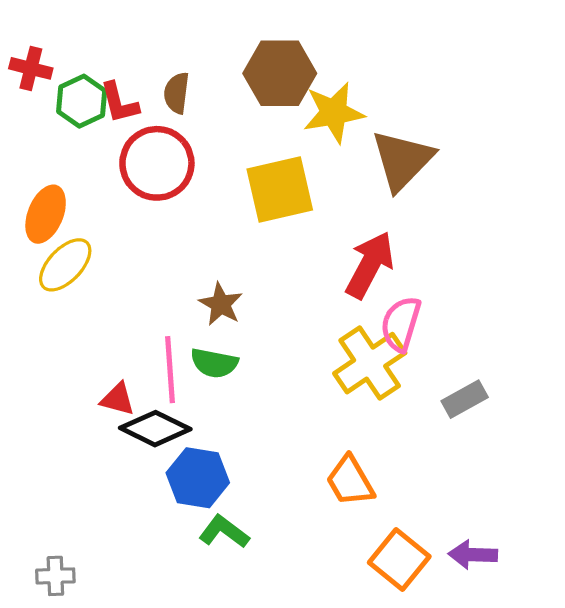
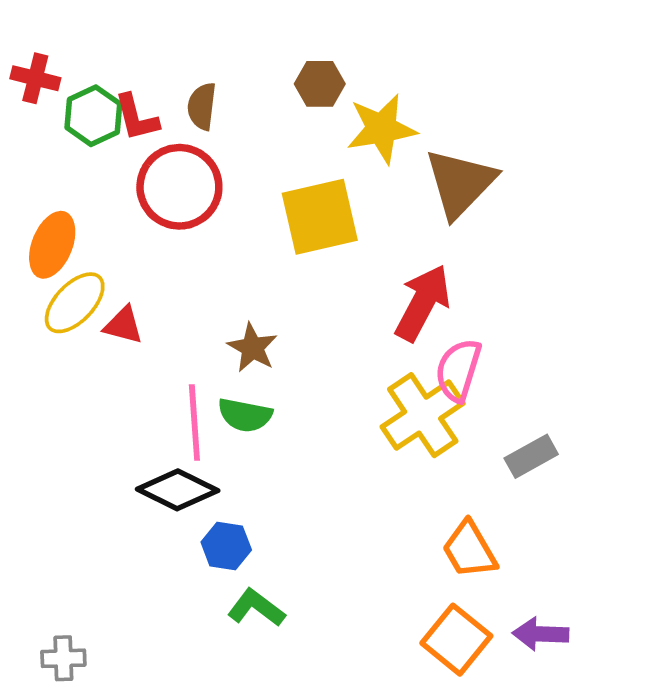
brown hexagon: (280, 73) -> (320, 84), size x0.6
red triangle: (118, 399) -> (123, 325), moved
blue hexagon: (198, 478) -> (226, 546), size x0.7
orange trapezoid: (350, 481) -> (469, 550), moved

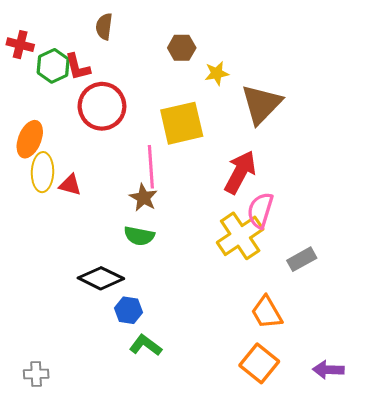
brown semicircle: (202, 106) -> (104, 27), moved
yellow star: (382, 129) -> (217, 73), size x0.6
yellow ellipse: (75, 303) -> (42, 172), turned -42
pink line: (194, 423) -> (151, 167), moved
purple arrow: (541, 634) -> (328, 370), moved

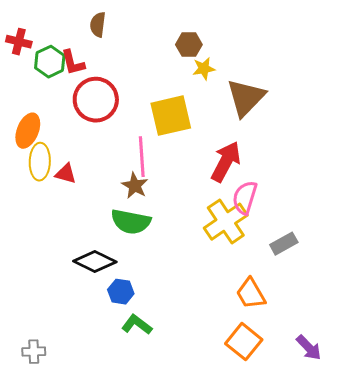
brown hexagon: (182, 48) -> (189, 45), moved
green semicircle: (139, 236) -> (131, 222), size x1.4
purple arrow: (328, 370) -> (309, 348), turned -136

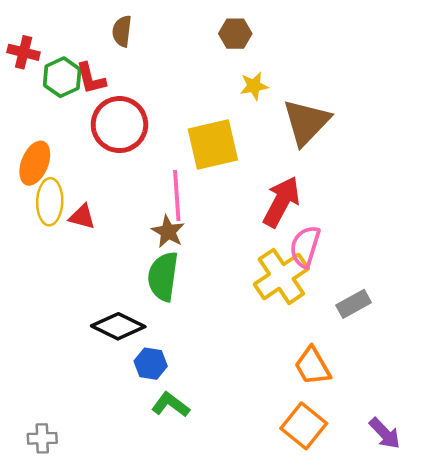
brown hexagon: (189, 45) -> (235, 34), moved
green semicircle: (131, 222) -> (163, 276), turned 87

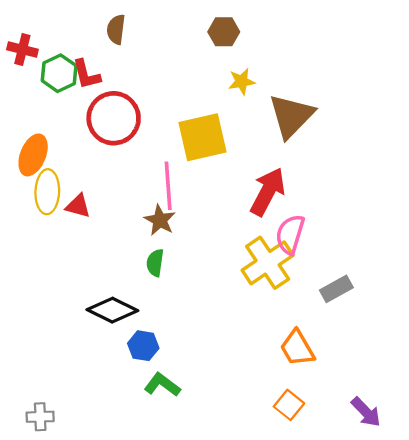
green semicircle: (163, 276) -> (155, 263), size x0.6
orange square: (304, 426) -> (289, 405), size x0.7

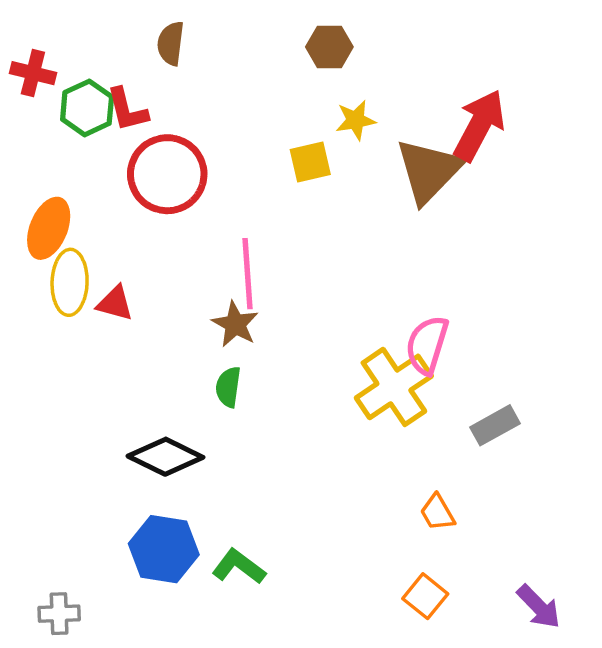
yellow square: (202, 137) -> (310, 162), moved, size x0.6
red arrow: (268, 192) -> (479, 125), moved
blue hexagon: (143, 346) -> (164, 549), moved, size x1.5
orange trapezoid: (297, 348) -> (437, 512), size x0.7

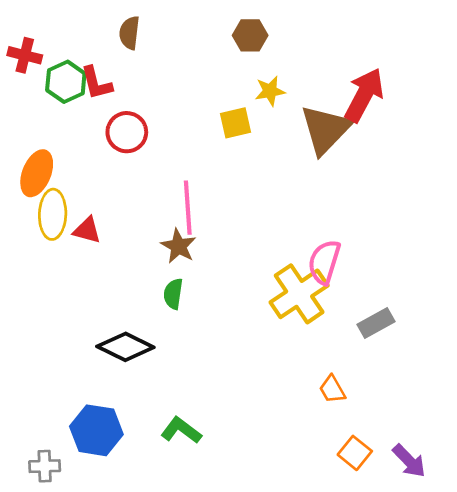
red circle: (167, 174) -> (127, 132), size x0.7
blue hexagon: (164, 549) -> (96, 430), moved
orange square: (425, 596) -> (355, 453), moved

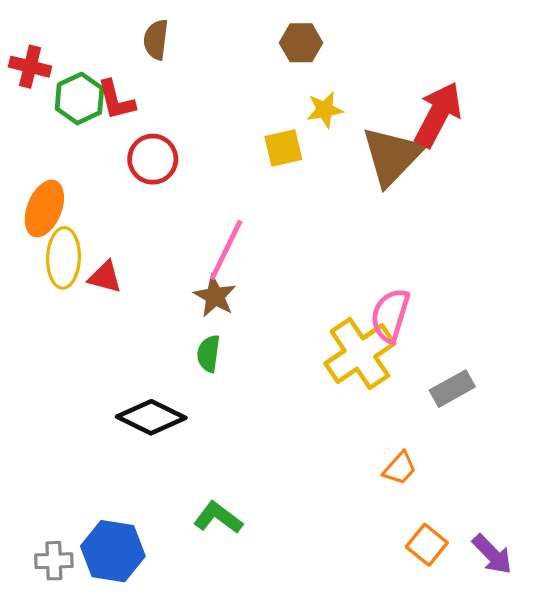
pink line: (188, 208) -> (226, 250), turned 30
orange trapezoid: (332, 389) -> (400, 468), turned -108
blue hexagon: (96, 430) -> (113, 551), moved

